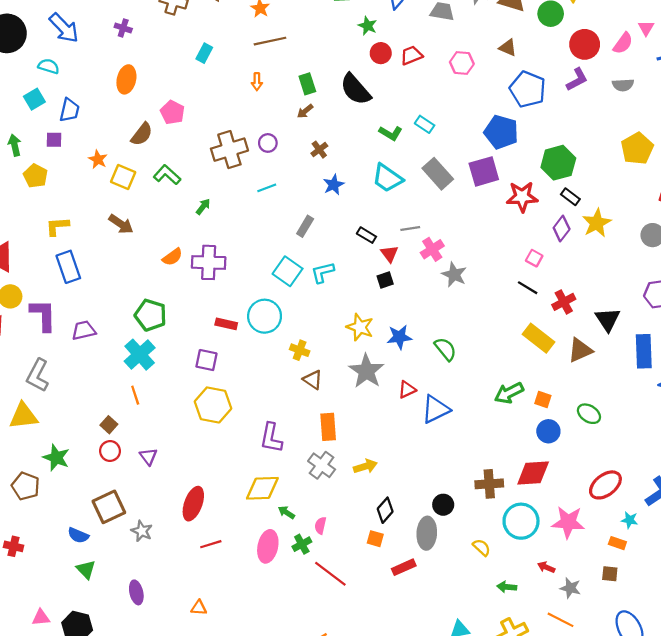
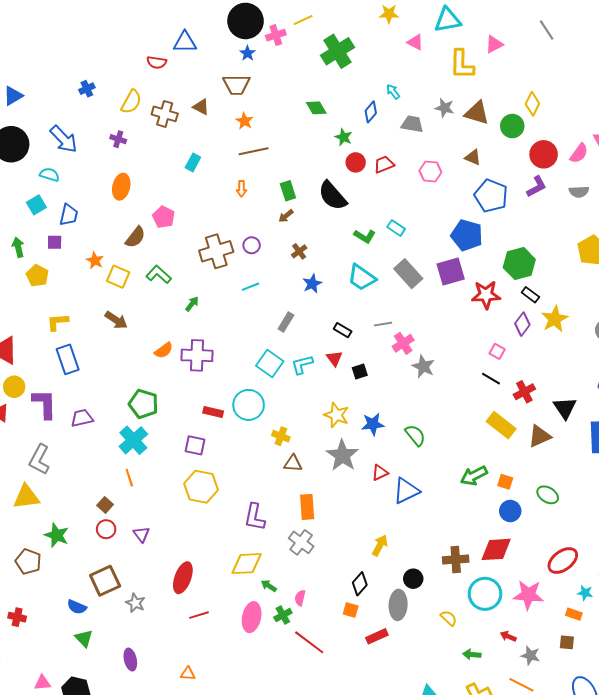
red triangle: (389, 254) -> (334, 358), moved
brown triangle: (313, 380) -> (293, 464), turned -30
yellow arrow: (365, 466) -> (380, 545), moved, turned -45

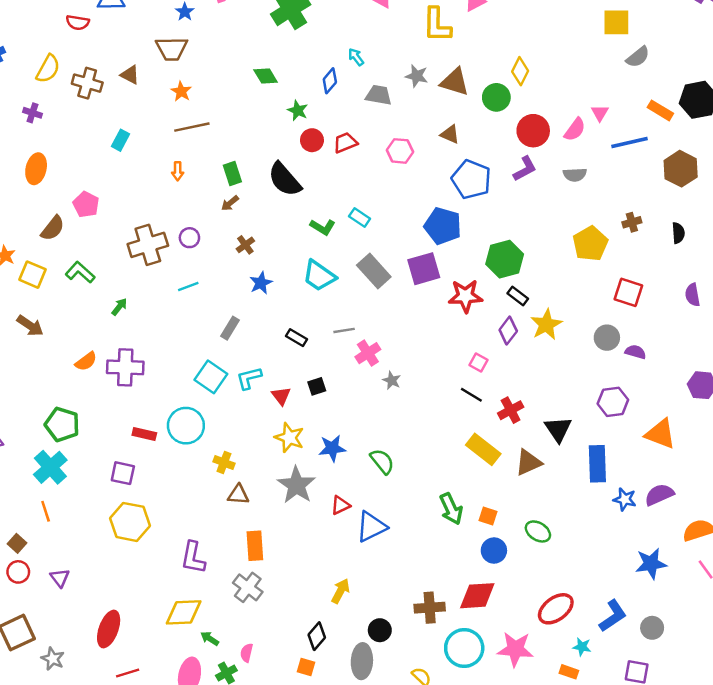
red triangle: (334, 358) -> (281, 396), moved
gray star: (423, 367) -> (392, 380), size x0.7
green arrow: (474, 476) -> (451, 509), turned -88

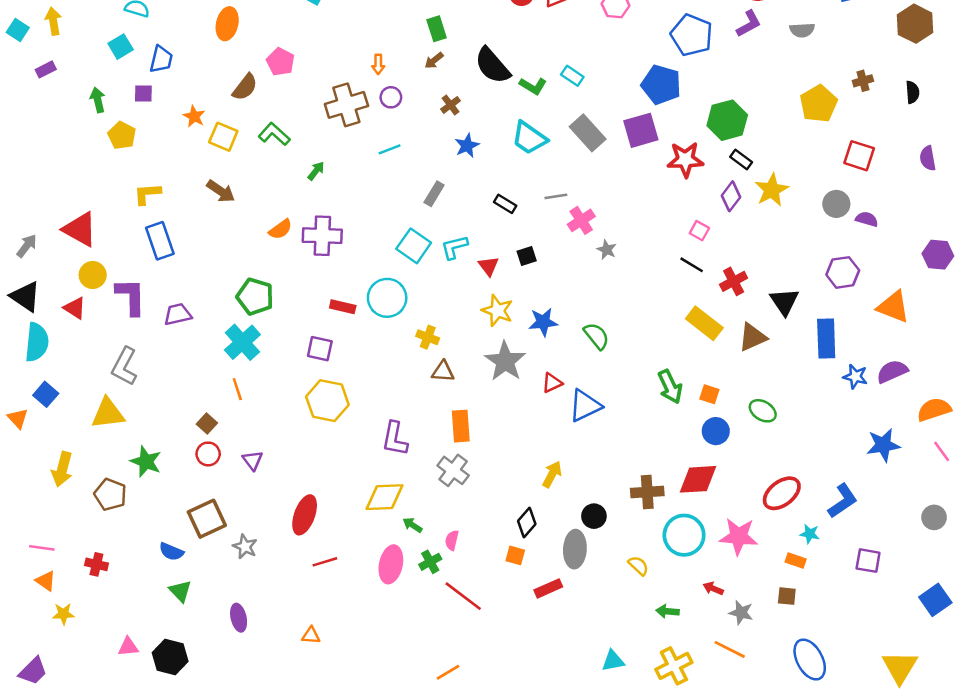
orange arrow: (178, 171) -> (378, 64), moved
black semicircle: (285, 179) -> (492, 66), moved
gray circle: (652, 628) -> (934, 517), moved

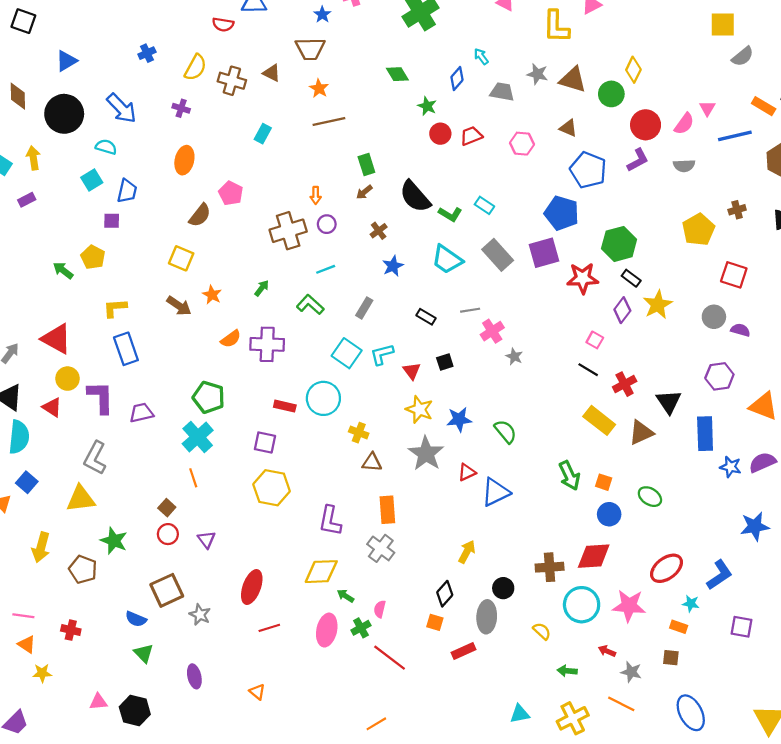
green arrow: (98, 100) -> (63, 270), moved, turned -40
orange star: (194, 116) -> (212, 295), moved
green L-shape: (274, 134) -> (310, 305), moved
orange triangle: (311, 635) -> (257, 692), turned 35

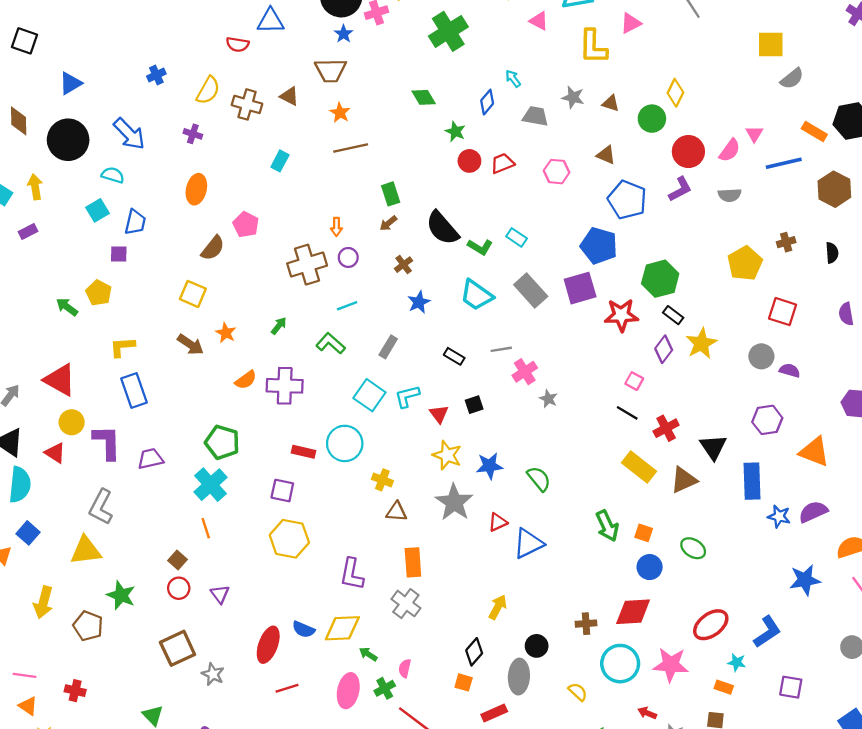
brown triangle: (573, 80) -> (611, 103), size x0.6
brown cross: (550, 567) -> (586, 624), size x0.7
blue semicircle: (136, 619) -> (303, 629), moved

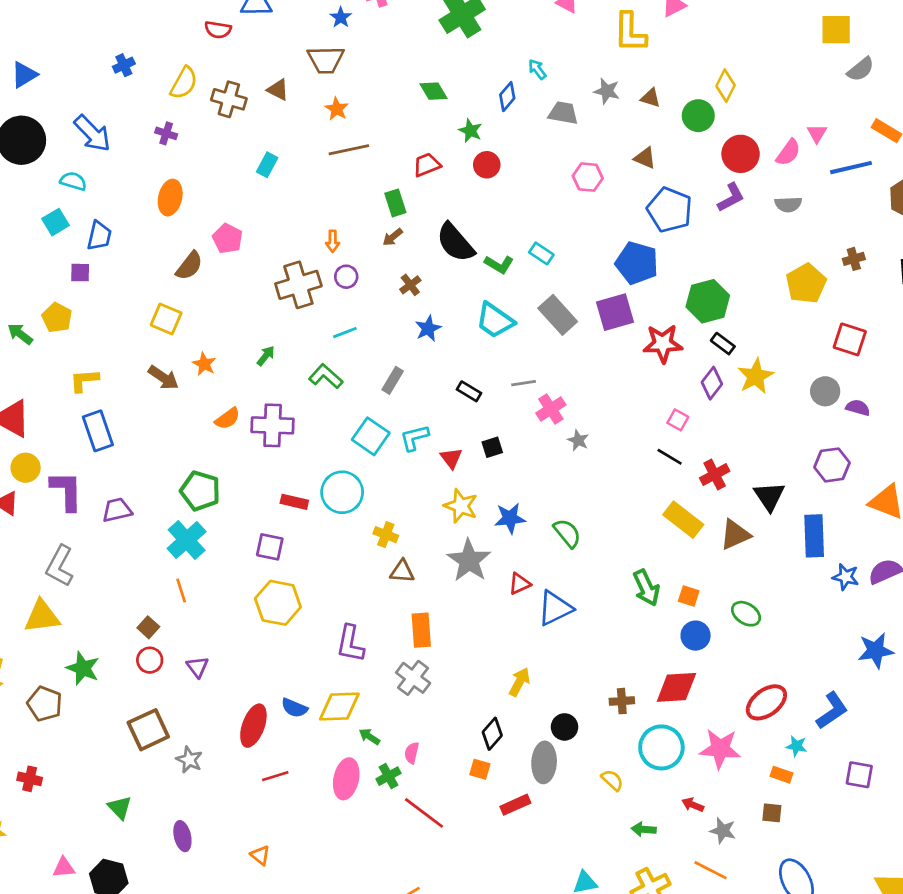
red trapezoid: (502, 163) -> (427, 165), moved

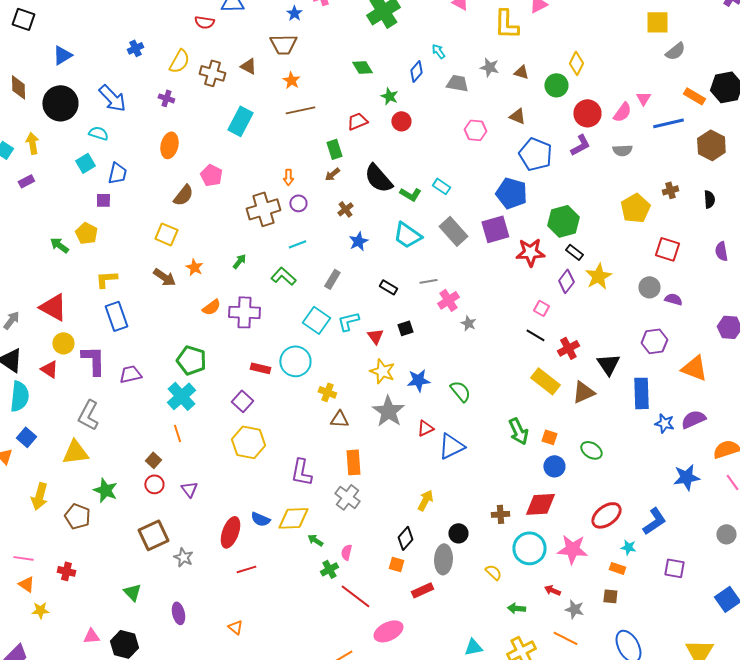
cyan rectangle: (267, 165) -> (240, 121), size x1.6
purple square: (270, 547) -> (242, 401), turned 30
pink ellipse: (346, 779) -> (388, 631), moved, turned 52

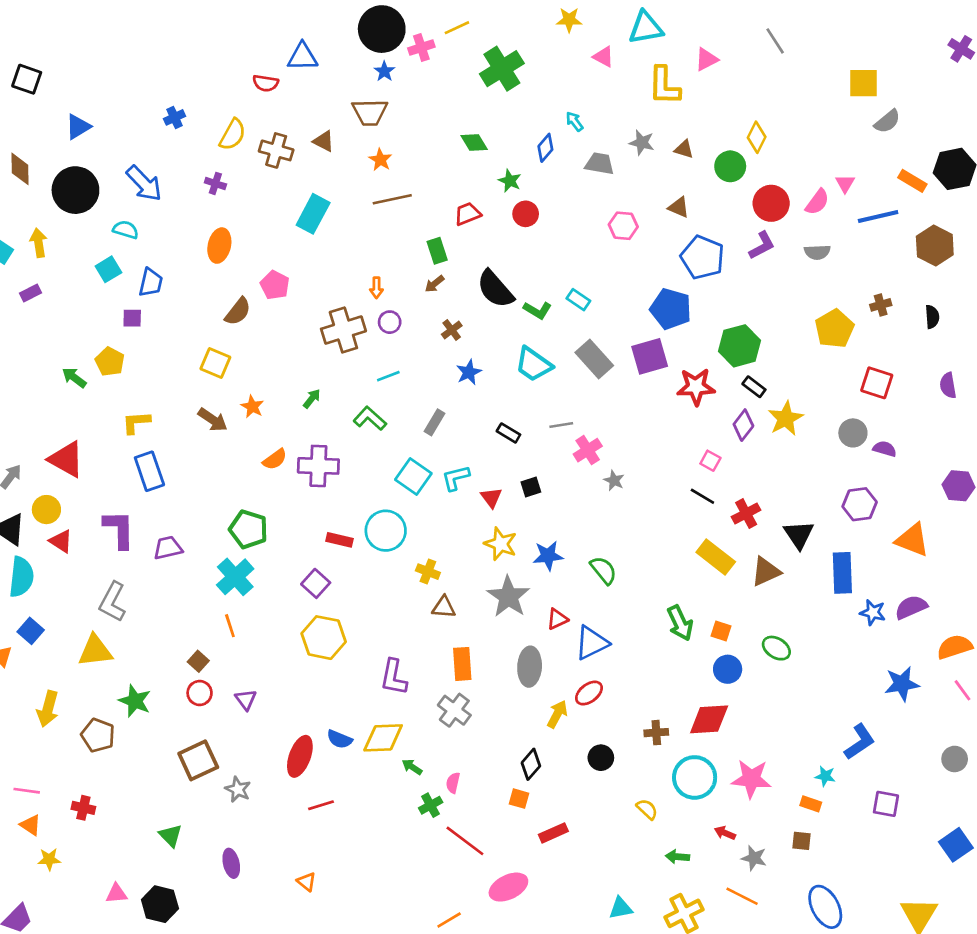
yellow circle: (63, 343) -> (46, 510), moved
red ellipse: (606, 515) -> (589, 693), moved, size x0.7
gray ellipse: (443, 559) -> (530, 667), moved

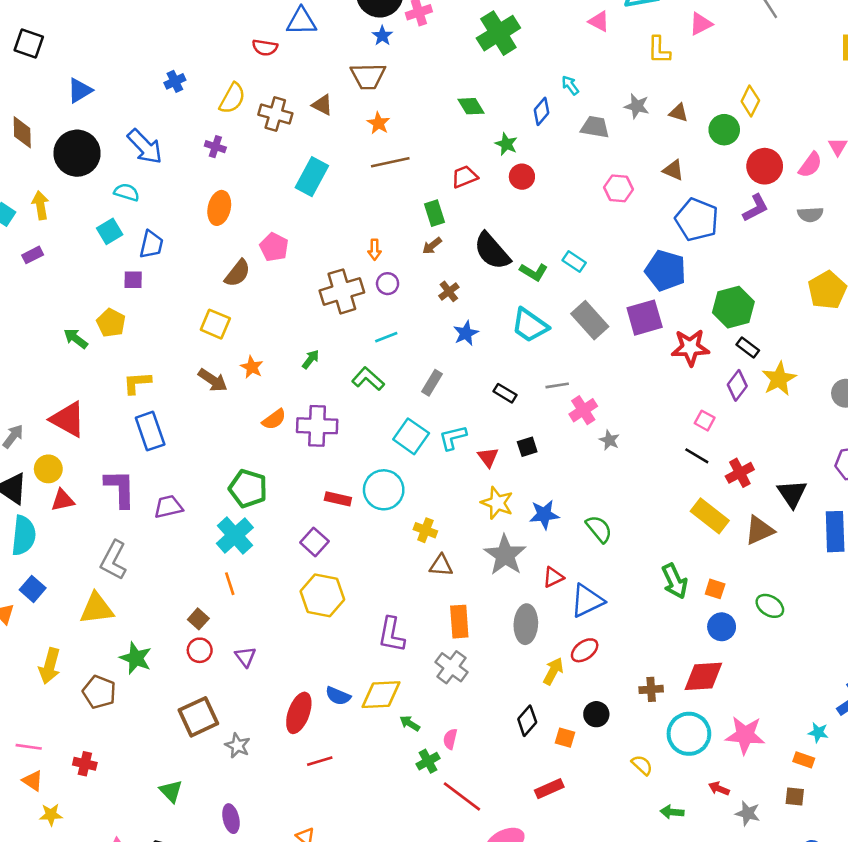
yellow L-shape: (664, 86) -> (659, 50), size x0.7
red triangle: (61, 541) -> (63, 500), turned -45
orange square: (519, 799) -> (565, 738), moved

